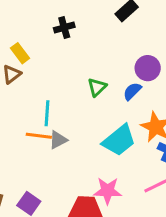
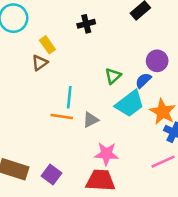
gray triangle: (58, 140) -> (91, 120), moved
cyan trapezoid: (119, 140) -> (130, 104), moved
pink star: (108, 191) -> (106, 154), moved

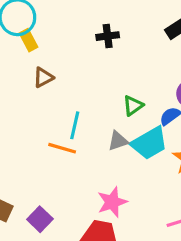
yellow rectangle: (47, 45) -> (28, 40), moved
gray triangle: (91, 120) -> (118, 141), moved
pink star: (106, 154) -> (112, 202), turned -30

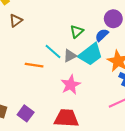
cyan line: (75, 125) -> (53, 52), moved, turned -54
pink star: (112, 202) -> (71, 85), moved

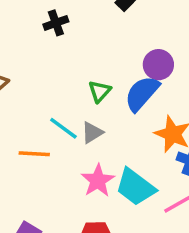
blue semicircle: (102, 35) -> (142, 93), size x1.6
cyan trapezoid: (91, 54) -> (135, 187), moved, turned 80

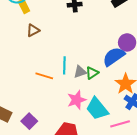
green triangle: (100, 91) -> (92, 73), moved
cyan line: (63, 128) -> (64, 65), turned 42

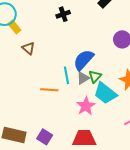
brown triangle: (33, 30) -> (28, 48), turned -40
blue semicircle: (114, 57) -> (84, 60), moved
cyan trapezoid: (97, 109) -> (105, 93), moved

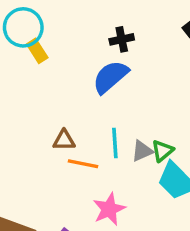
brown triangle: (28, 48) -> (64, 140), moved, turned -48
blue semicircle: (84, 60) -> (110, 77), moved
pink star: (86, 106) -> (109, 209), moved

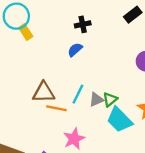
blue semicircle: (110, 77) -> (75, 50), size x0.6
brown triangle: (64, 140) -> (44, 92), size x1.5
cyan line: (115, 143) -> (78, 94), turned 30

